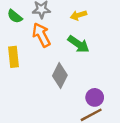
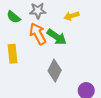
green arrow: (78, 44) -> (57, 37), moved

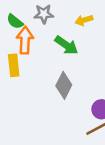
orange arrow: (38, 34) -> (25, 40), moved, turned 30

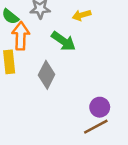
gray diamond: (64, 85) -> (47, 75), moved

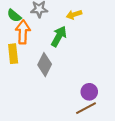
green arrow: (63, 41) -> (59, 36), turned -96

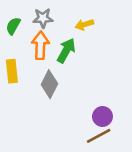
green semicircle: (14, 16) -> (13, 26), turned 80
orange arrow: (23, 32) -> (40, 45), moved

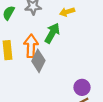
orange arrow: (40, 45) -> (31, 46), moved

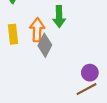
green arrow: (52, 33) -> (59, 17), turned 150

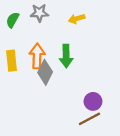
green arrow: (59, 17) -> (66, 56), moved

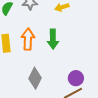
gray diamond: (45, 72) -> (35, 78), moved

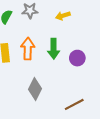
purple circle: (76, 78) -> (77, 58), moved

